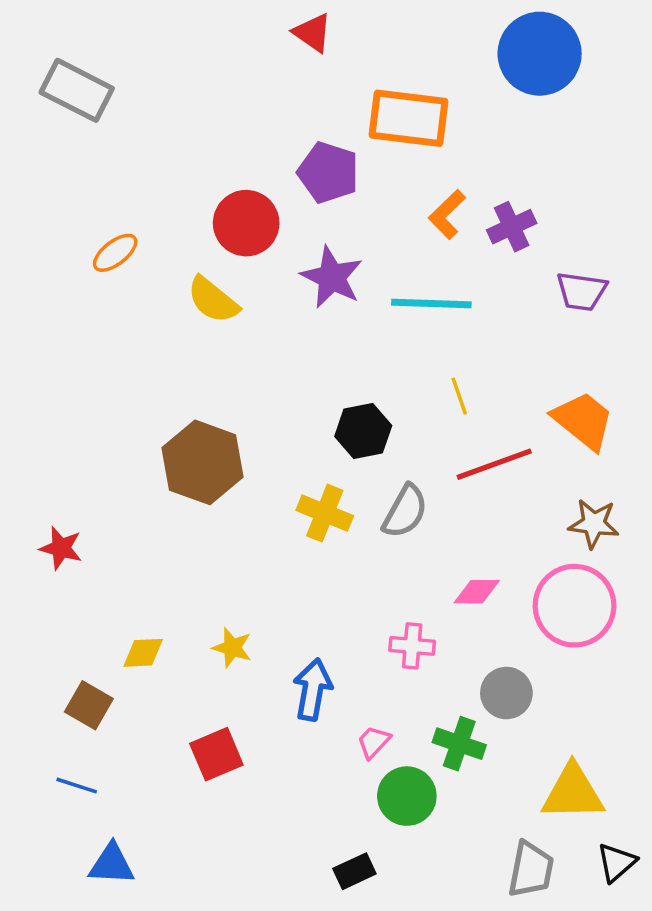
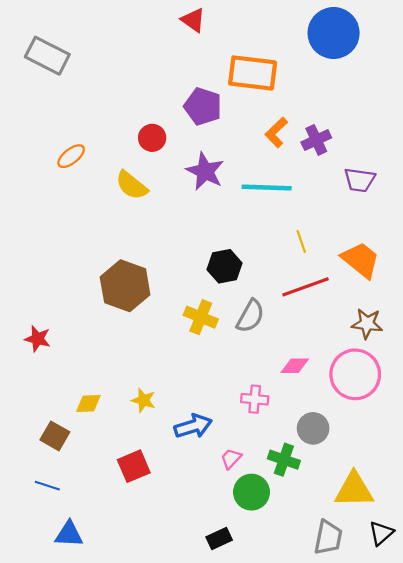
red circle: (246, 223) -> (152, 138), size x0.7
yellow line: (459, 396) -> (301, 242), moved
blue arrow: (313, 690) -> (193, 426), turned 63

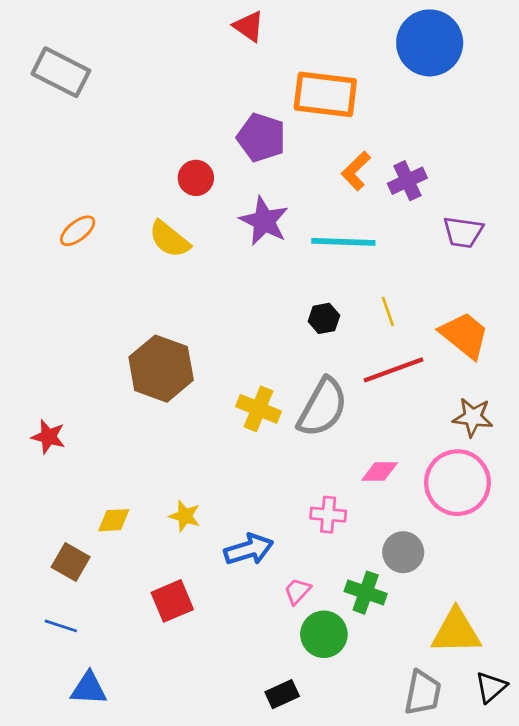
orange ellipse: (71, 156) -> (78, 231), moved
black hexagon: (224, 266) -> (324, 318), moved, size x0.7
gray semicircle: (250, 316) -> (323, 407), size x1.4

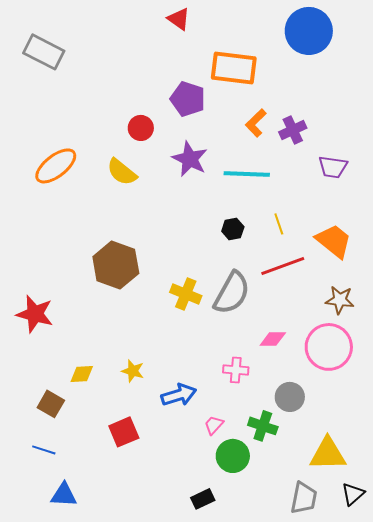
orange ellipse: (78, 231) -> (56, 166), size x1.6
red star: (48, 437) -> (35, 314), size x1.5

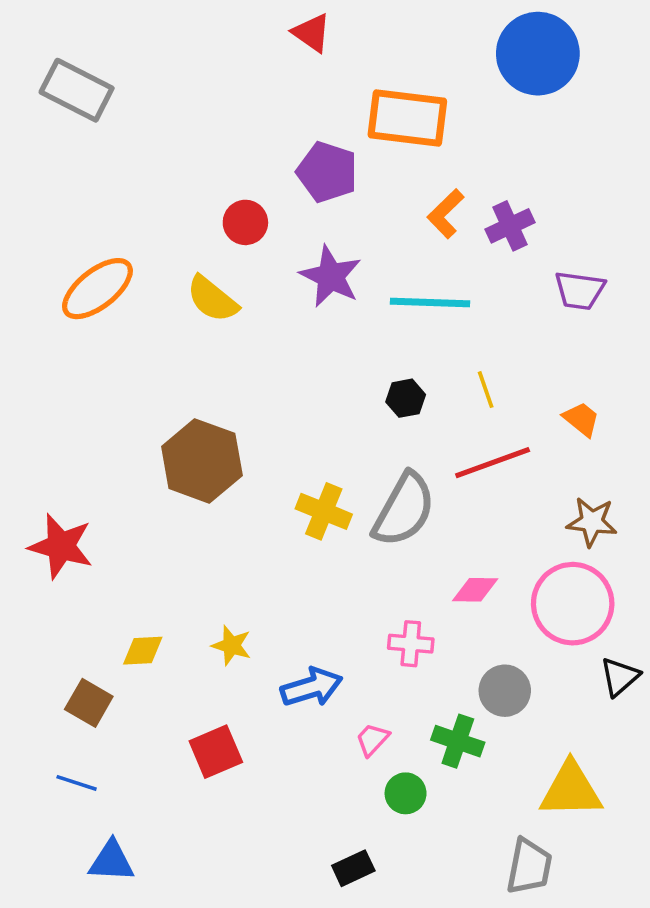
orange trapezoid: (334, 241) -> (581, 419), size x0.6
green circle: (233, 456) -> (406, 793), size x0.7
black triangle: (353, 494) -> (620, 677), moved

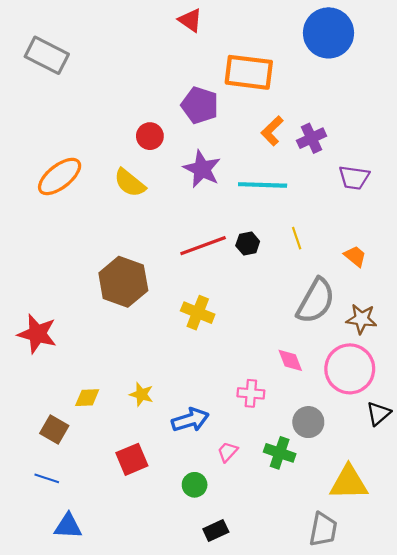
red line: (493, 463) -> (203, 246), moved
gray semicircle: (404, 510) -> (316, 301), moved
pink diamond: (475, 590) -> (290, 360), turned 68
green circle: (406, 793) -> (195, 485), moved

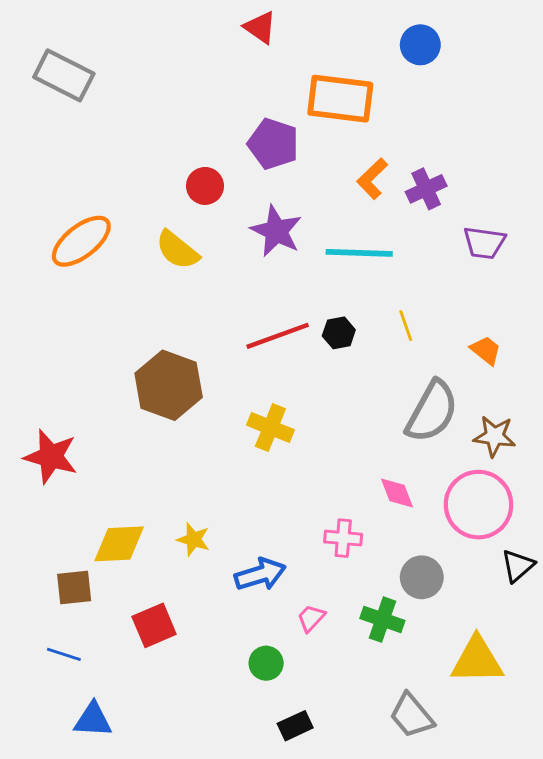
blue circle: (328, 33) -> (420, 45), moved, size x0.6
yellow diamond: (87, 398) -> (119, 544), size x1.5
brown square: (54, 429) -> (74, 588), turned -36
red square: (132, 459) -> (154, 625), moved
gray trapezoid: (323, 529) -> (412, 716), moved, turned 129

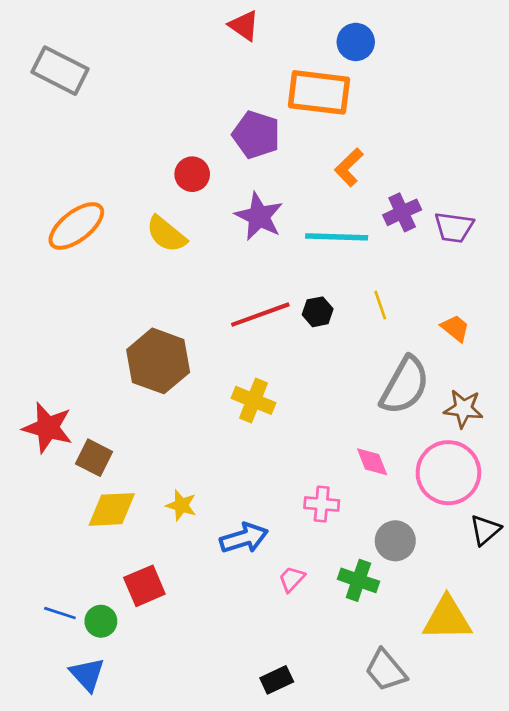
blue circle: (420, 45) -> (356, 42), moved
purple cross: (426, 189) -> (402, 212), moved
brown square: (74, 588) -> (94, 458), moved, turned 33
green circle: (266, 663) -> (101, 621), moved
blue triangle: (93, 720) -> (87, 674), turned 45

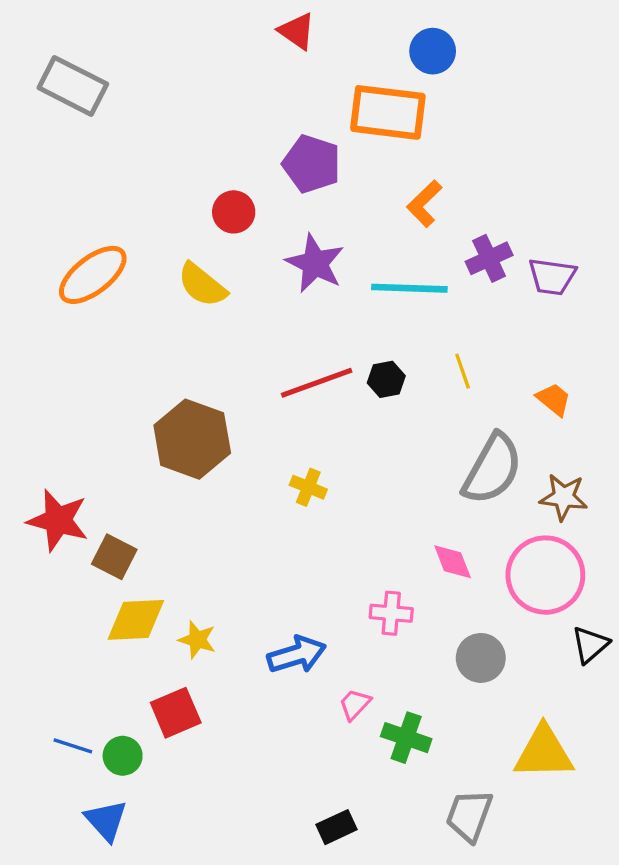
yellow cross: (254, 400) -> (308, 487), size x0.7
yellow star: (181, 505) -> (197, 640), moved
green cross: (358, 580) -> (406, 738), moved
gray trapezoid: (386, 670) -> (469, 815), turned 60

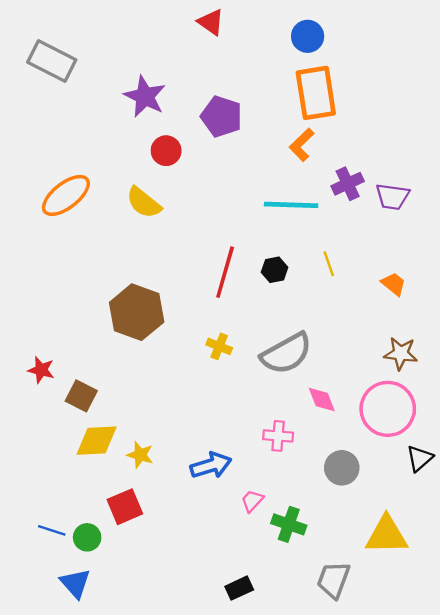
orange rectangle: (388, 112) -> (316, 93), moved, turned 74
purple star: (315, 263) -> (145, 96), moved
red line: (317, 383) -> (225, 272), turned -54
gray semicircle: (492, 469) -> (286, 353), moved, turned 32
red star: (58, 520) -> (41, 370), size x0.6

